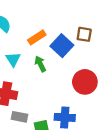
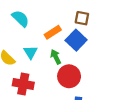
brown square: (84, 34) -> (82, 18), moved
red circle: (85, 82) -> (69, 76), moved

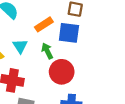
blue square: (76, 40) -> (69, 33), turned -36

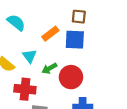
green arrow: (47, 51) -> (49, 68), moved, turned -88

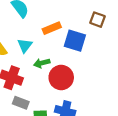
brown square: (79, 17) -> (98, 20), moved

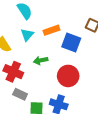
cyan triangle: (25, 45) -> (27, 35), moved
red circle: (61, 78) -> (68, 76), moved

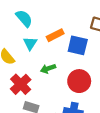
red cross: (13, 72) -> (21, 84), turned 30

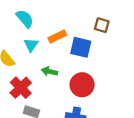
green arrow: (48, 69) -> (50, 71), turned 32

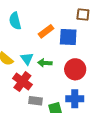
cyan semicircle: (25, 19) -> (15, 21), turned -144
cyan triangle: (31, 45) -> (27, 59), moved

